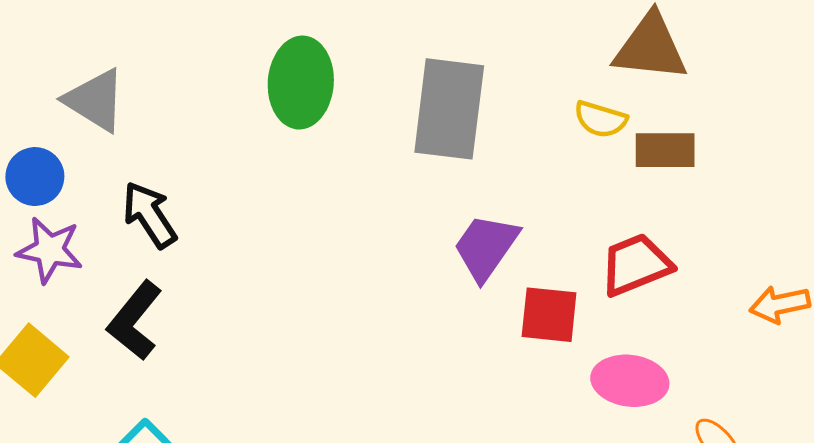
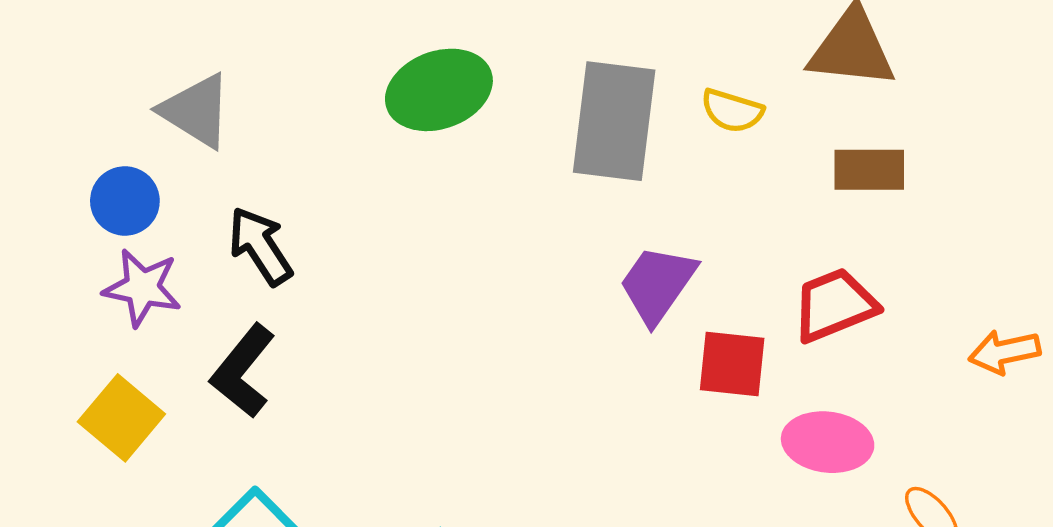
green ellipse: (301, 83) -> (439, 90), turned 66
yellow semicircle: (600, 119) -> (732, 111), moved

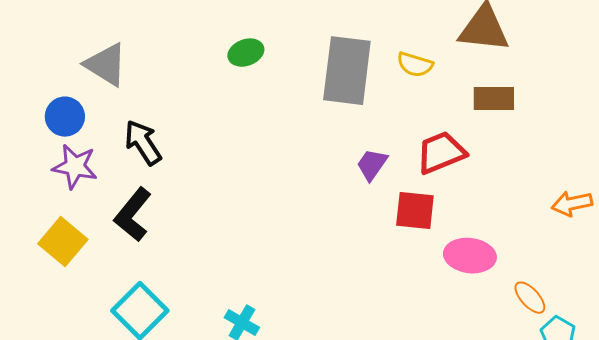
green ellipse: (439, 90) -> (246, 53), size x0.6
purple trapezoid: (658, 284) -> (372, 165), size x0.7
red trapezoid: (834, 305) -> (441, 153), moved

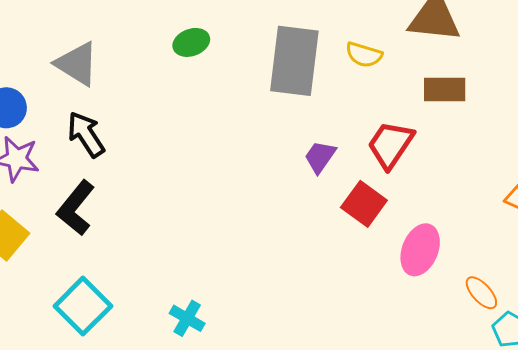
gray triangle: (106, 65) -> (77, 64), moved
red trapezoid: (441, 153) -> (390, 145), turned -34
red square: (415, 211) -> (364, 204), turned 30
pink ellipse: (470, 256) -> (420, 250), turned -75

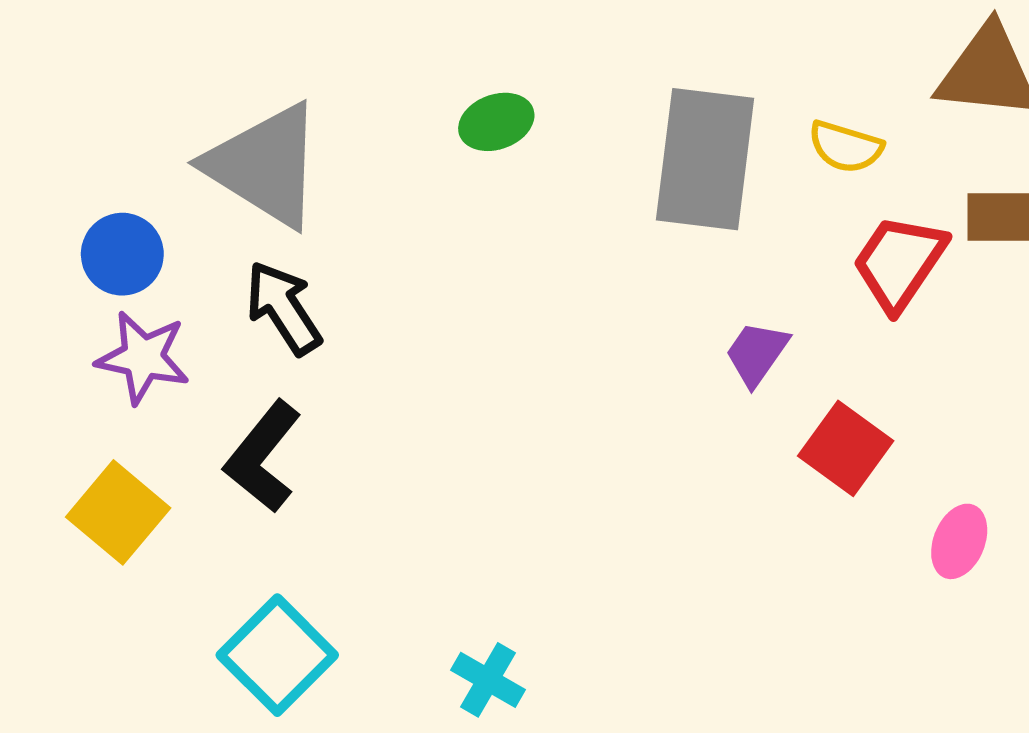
gray triangle: (77, 64) -> (265, 165), size x1.4
red trapezoid: (390, 145) -> (899, 262), moved
pink ellipse: (420, 250) -> (959, 541), size x0.7

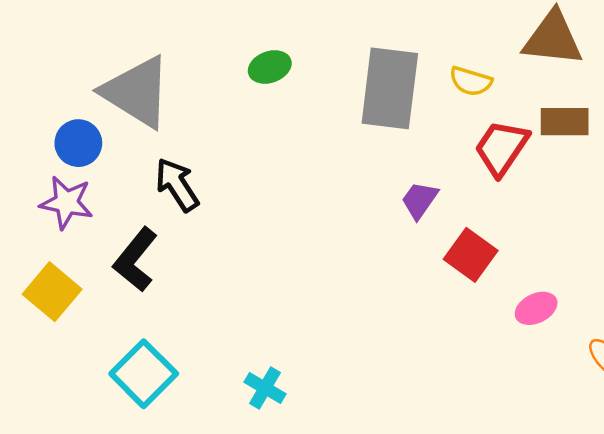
blue circle: (122, 254) -> (78, 143), moved
black arrow: (283, 308) -> (177, 185), moved
pink ellipse: (959, 541) -> (536, 308), turned 42

